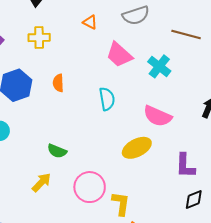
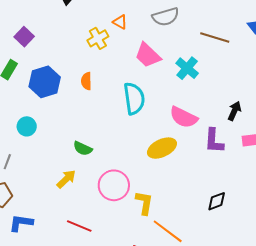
yellow cross: (39, 38) -> (98, 38), moved, turned -30
cyan semicircle: (107, 99) -> (134, 98), size x1.4
purple L-shape: (185, 166) -> (214, 141), moved

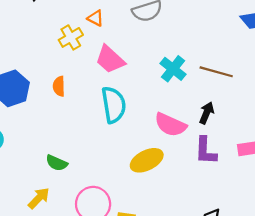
brown line: (215, 37) -> (216, 72), moved
pink trapezoid: (148, 55) -> (110, 59), moved
black arrow: (234, 111) -> (207, 113), moved

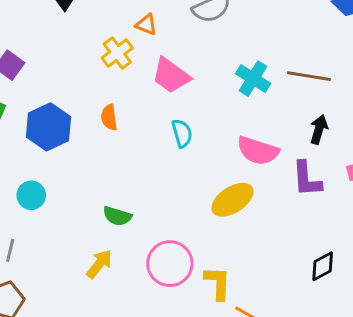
cyan semicircle: (114, 105) -> (182, 133), size x0.6
black arrow: (207, 113) -> (319, 129), moved

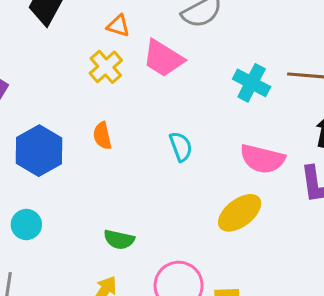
orange triangle: (146, 25) -> (118, 26), moved
pink trapezoid: (171, 76) -> (163, 58), moved

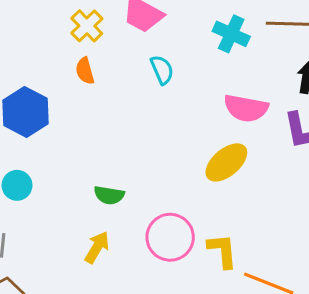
orange semicircle: (102, 136) -> (85, 71), moved
cyan semicircle: (181, 147) -> (162, 70), moved

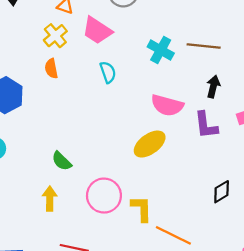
green semicircle: (109, 195) -> (62, 161), turned 30
yellow arrow: (97, 247) -> (50, 199), turned -35

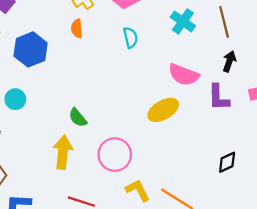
brown line: (204, 46) -> (224, 22), turned 64
yellow arrow: (50, 199) -> (63, 152), size x1.4
yellow L-shape: (141, 209) -> (138, 190), moved, turned -32

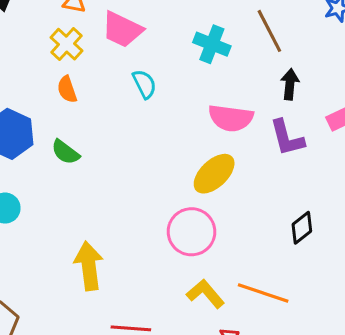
green semicircle: (78, 118) -> (65, 152), moved
pink circle: (115, 155) -> (191, 232), moved
black diamond: (227, 162) -> (302, 228), moved

